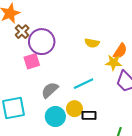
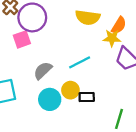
yellow semicircle: (92, 43) -> (88, 17), size x1.5

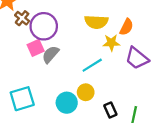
yellow star: (112, 38) -> (111, 43), moved
gray semicircle: (43, 71) -> (50, 54), moved
black rectangle: (87, 97) -> (110, 110), moved, turned 72

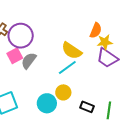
yellow semicircle: (96, 22) -> (72, 51), moved, turned 35
yellow star: (111, 43) -> (105, 42), moved
black rectangle: (110, 110) -> (87, 107), turned -40

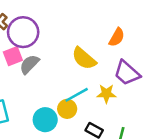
yellow star: (105, 42) -> (106, 94), moved
cyan line: (67, 67) -> (77, 95), moved

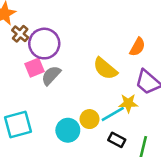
cyan line: (77, 95) -> (113, 114), moved

